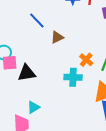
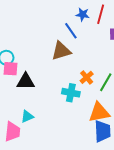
blue line: (37, 20) -> (71, 31), moved
brown triangle: (57, 37) -> (61, 51), size x1.5

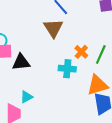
brown triangle: (61, 51) -> (53, 28), turned -40

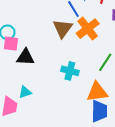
orange cross: (81, 52) -> (88, 29), moved, size x1.6

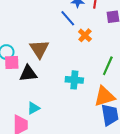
brown triangle: (63, 29) -> (39, 49), moved
orange cross: (88, 29) -> (85, 35), size x0.6

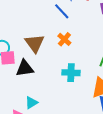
orange cross: (85, 35) -> (64, 39), moved

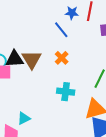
black triangle: (25, 68) -> (15, 59), moved

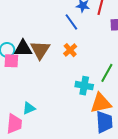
cyan cross: (66, 92) -> (84, 86), moved

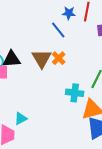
brown triangle: (40, 50) -> (42, 59), moved

